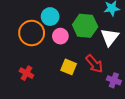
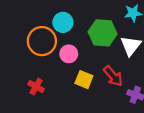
pink circle: (60, 36) -> (69, 54), moved

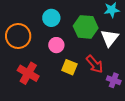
orange circle: (42, 41) -> (18, 36), moved
red cross: (36, 87) -> (28, 73), size x1.5

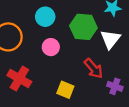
yellow square: (69, 67) -> (65, 90), moved

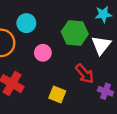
cyan circle: (45, 17) -> (26, 23), moved

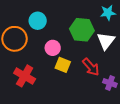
yellow square: (57, 95) -> (63, 65), moved

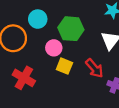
green hexagon: (82, 30) -> (71, 29), moved

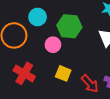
yellow square: (64, 66) -> (63, 73), moved
red arrow: (94, 68) -> (90, 84), moved

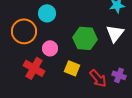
green hexagon: (69, 26) -> (85, 38), moved
pink circle: (53, 45) -> (50, 48), moved

